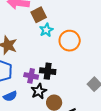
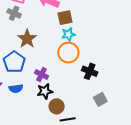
orange circle: (70, 41) -> (68, 53), moved
black cross: (48, 71) -> (90, 71), moved

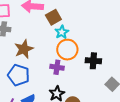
brown star: (27, 39) -> (24, 49), turned 30
purple cross: (42, 75) -> (57, 67), moved

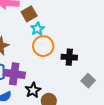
purple cross: (57, 67) -> (14, 74), moved, size x1.5

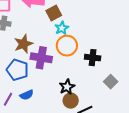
purple cross: (14, 74) -> (41, 58), moved
black star: (33, 90) -> (67, 87), moved

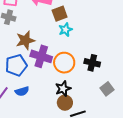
orange circle: (67, 46) -> (64, 63), moved
blue pentagon: (17, 70) -> (16, 65), turned 30

